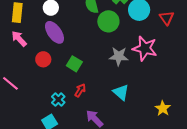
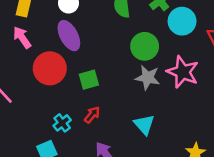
green circle: (108, 21) -> (145, 46), moved
red circle: (43, 59) -> (50, 68), size x1.6
green square: (74, 64) -> (89, 80), turned 35

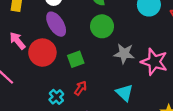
pink arrow: (22, 37) -> (17, 41), moved
green circle: (145, 46) -> (102, 26), moved
pink star: (183, 72) -> (154, 62), moved

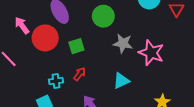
cyan triangle: (124, 93) -> (121, 81), turned 48
cyan cross: (56, 97) -> (56, 81), turned 32

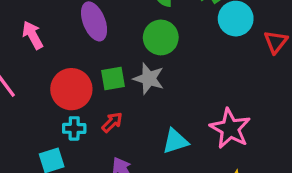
red circle: (45, 38) -> (71, 89), moved
gray star: (123, 43) -> (149, 79), moved
pink star: (151, 53) -> (230, 129), moved

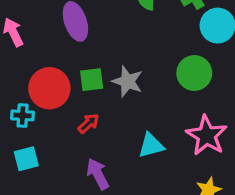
green circle: (161, 37) -> (194, 73), moved
cyan cross: (74, 128) -> (23, 115), moved

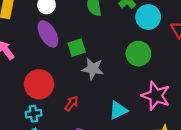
green square: (92, 80) -> (77, 48), moved
cyan cross: (23, 115) -> (34, 114), moved

